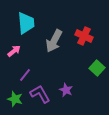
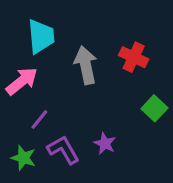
gray arrow: (54, 41) -> (86, 65), turned 140
pink arrow: (14, 51) -> (22, 81), size x1.5

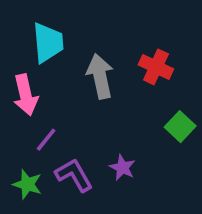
pink arrow: (22, 81) -> (26, 95), turned 116

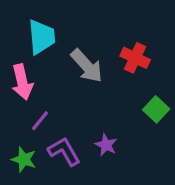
gray arrow: (100, 76) -> (87, 66), turned 150

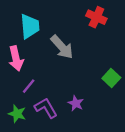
red cross: (135, 58) -> (96, 17), moved

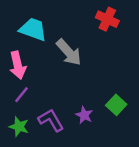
cyan trapezoid: (30, 26) -> (33, 29), turned -65
green square: (111, 78) -> (116, 105), moved
purple line: (29, 86) -> (22, 95), moved

